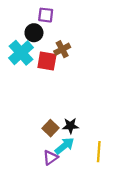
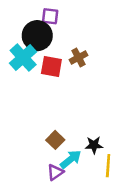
black circle: (34, 33) -> (37, 36), size x1.5
brown cross: (62, 49) -> (78, 58), moved
black star: (70, 126) -> (94, 145), moved

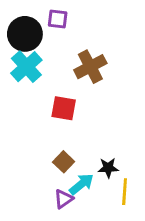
black circle: (37, 36) -> (25, 34), moved
brown cross: (78, 58) -> (90, 67), size x1.5
red square: (51, 67) -> (64, 108), moved

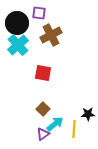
brown cross: (90, 67) -> (51, 35), moved
black star: (108, 168) -> (88, 114), moved
yellow line: (125, 192) -> (74, 129), moved

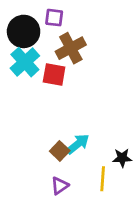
red square: (43, 73) -> (54, 75), moved
cyan arrow: (55, 124) -> (78, 144), moved

